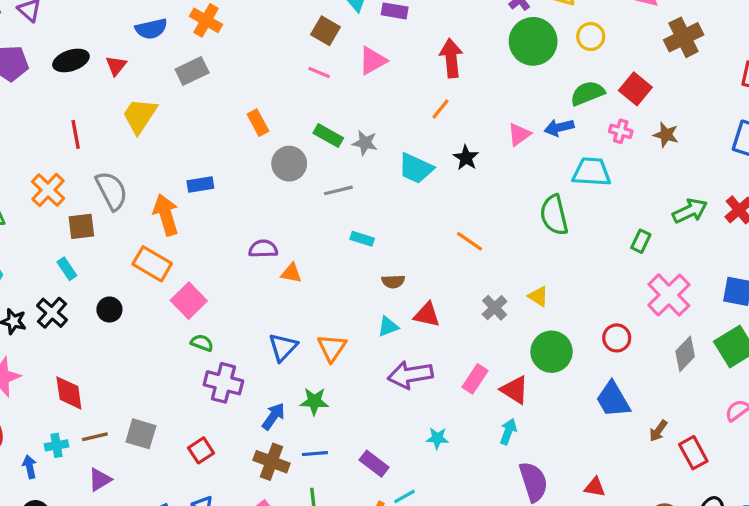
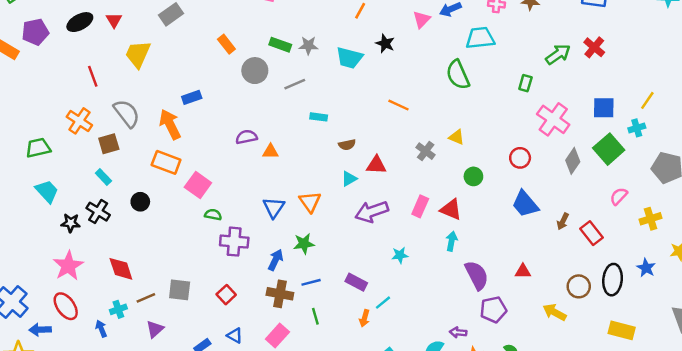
green circle: (552, 352) -> (473, 176), size x0.6

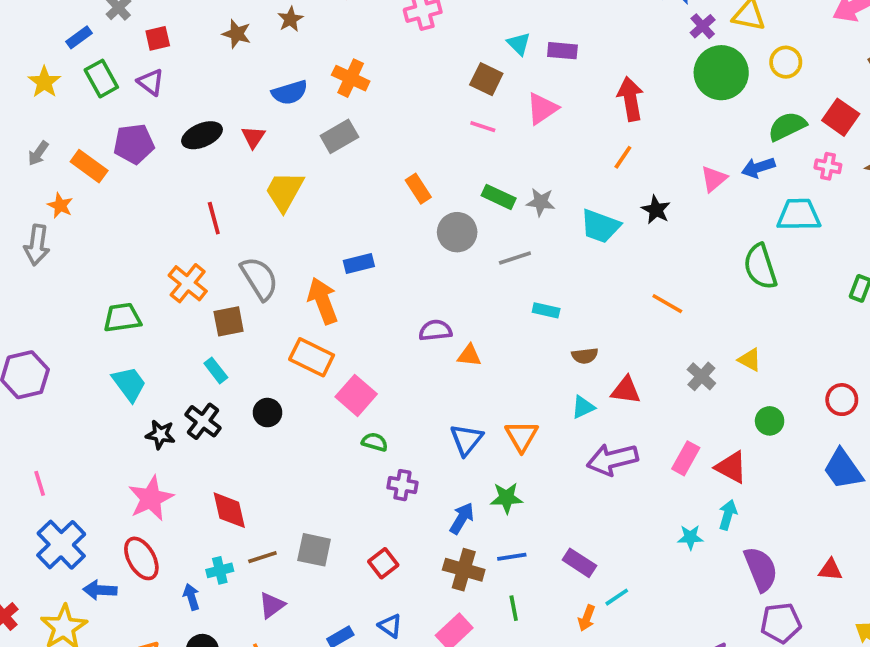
purple cross: (234, 242) -> (402, 485), size x0.7
cyan star: (400, 255) -> (690, 537), moved

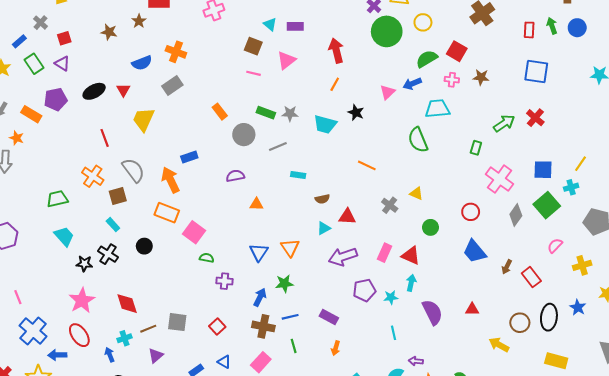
purple semicircle: (435, 330) -> (235, 176), moved
cyan line: (617, 597) -> (394, 333), moved, turned -64
purple pentagon: (781, 623) -> (364, 290), moved

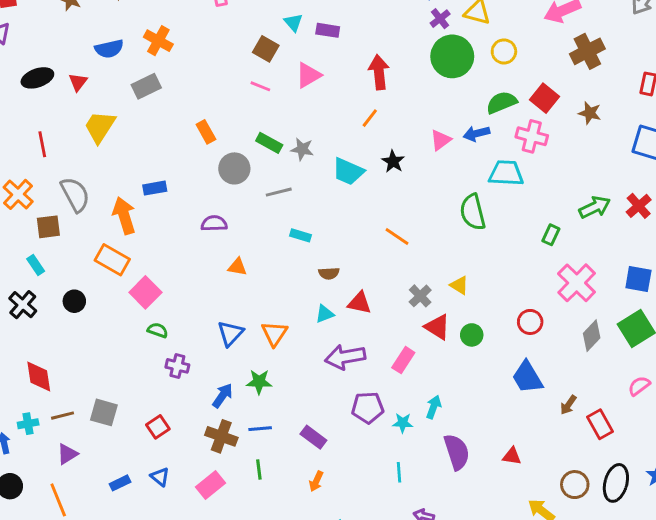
brown star: (481, 77) -> (590, 113), moved
pink cross: (452, 80) -> (532, 136), size x1.5
red triangle: (411, 256) -> (437, 327), moved

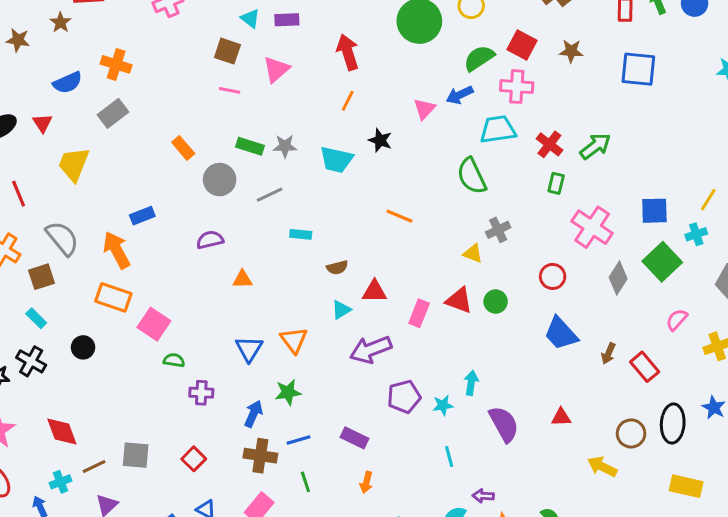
red cross: (639, 206) -> (549, 144), moved
gray cross: (420, 296) -> (498, 230), moved, turned 30
pink rectangle: (403, 360) -> (419, 313), moved

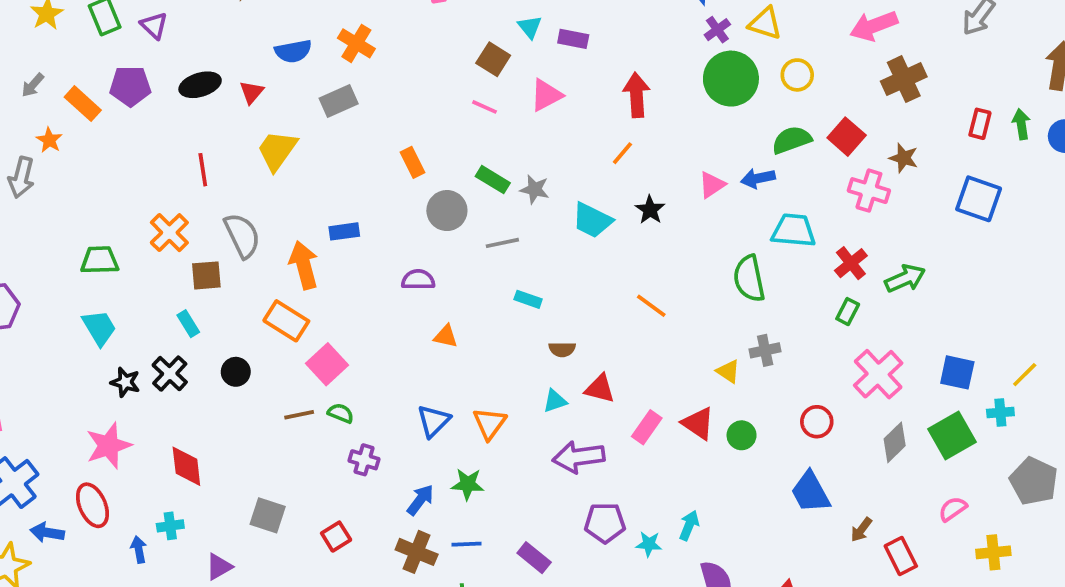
pink cross: (517, 87) -> (869, 191), moved
brown line: (94, 467) -> (299, 415), moved

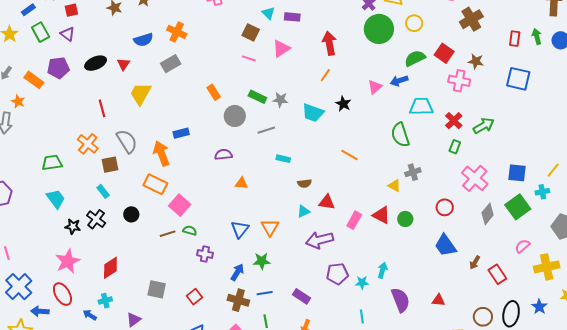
red diamond: (186, 466) -> (110, 268), turned 70
blue arrow: (139, 550) -> (90, 315), turned -40
yellow cross: (993, 552) -> (547, 267), size x1.4

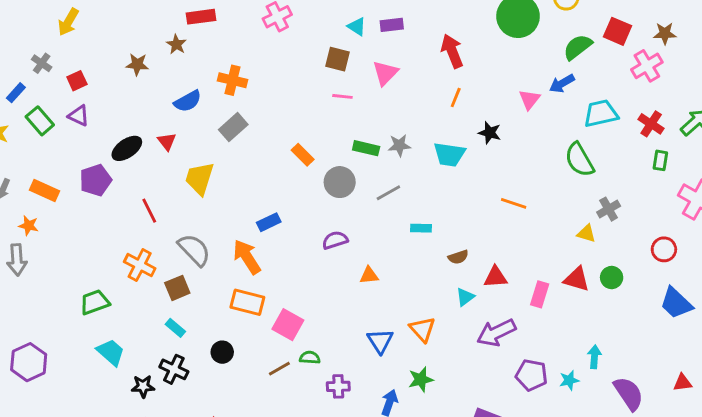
purple pentagon: (58, 68) -> (96, 180), moved
pink cross: (459, 81) -> (647, 66), turned -30
purple pentagon: (337, 274) -> (532, 375), turned 30

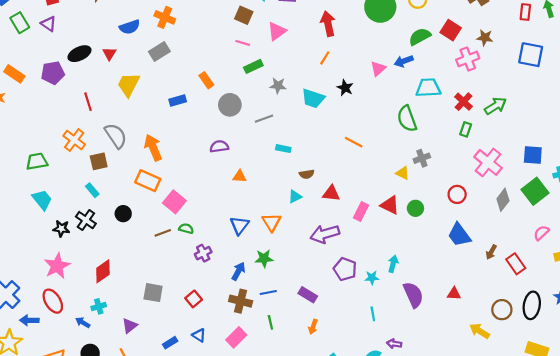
green rectangle: (366, 148) -> (253, 66), moved, turned -48
blue rectangle: (269, 222) -> (178, 101), moved
cyan triangle: (465, 297) -> (295, 197), moved
purple cross: (338, 386) -> (203, 253), turned -35

